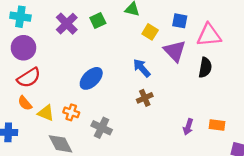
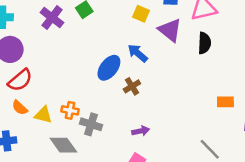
blue ellipse: (91, 78) -> (109, 68), moved
brown cross: (145, 98) -> (132, 86), moved
purple arrow: (188, 127) -> (141, 131), moved, turned -112
gray cross: (102, 128) -> (91, 124), moved

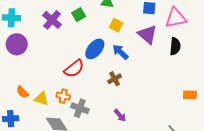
yellow square: (141, 14) -> (116, 25), moved
blue ellipse: (109, 68) -> (95, 49), moved
red semicircle: (20, 80) -> (74, 69), moved
purple arrow: (141, 131) -> (120, 115), turned 56

